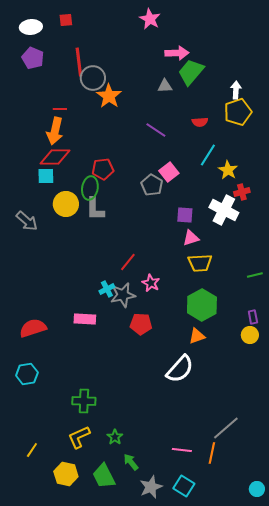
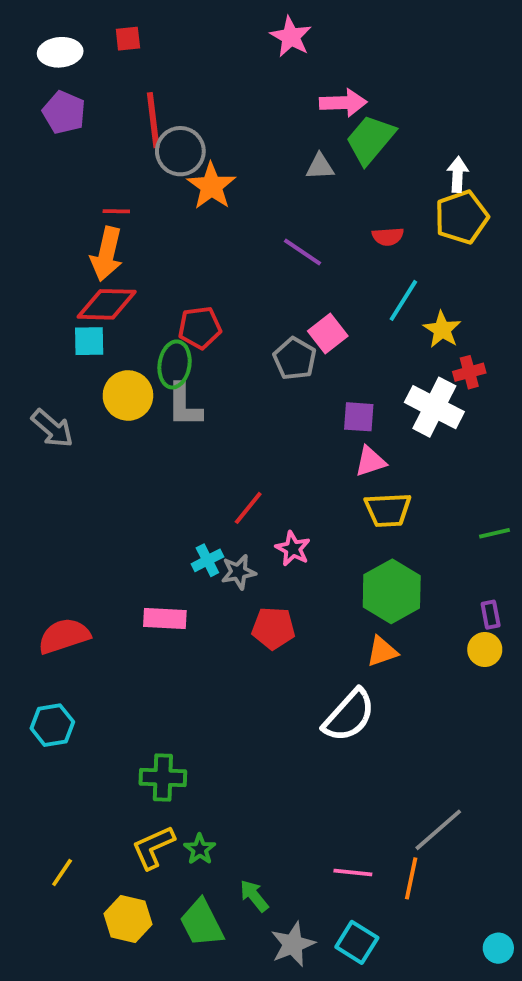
gray star: (123, 295) -> (239, 572), size x0.7
green star: (115, 437) -> (200, 849), moved

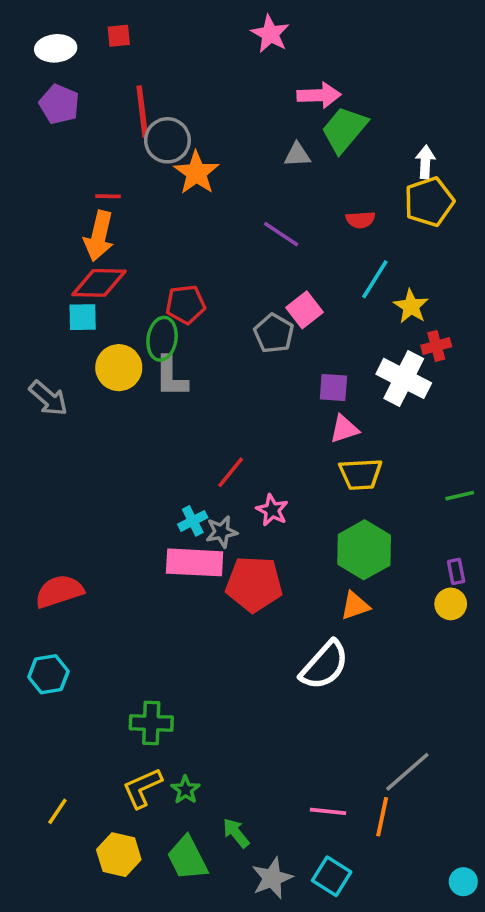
pink rectangle: (165, 618) -> (195, 562), moved, size x1.4
red pentagon: (273, 628) -> (254, 584), size x1.4

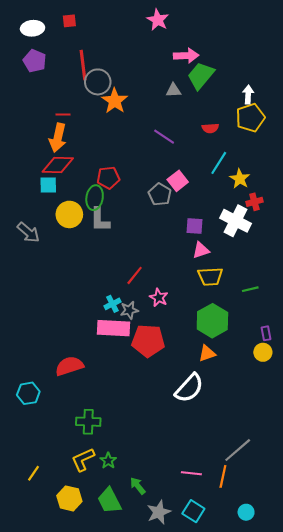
green line: (460, 496) -> (250, 289), moved
red semicircle: (59, 591) -> (69, 366), moved
cyan circle: (463, 882) -> (246, 512), moved

